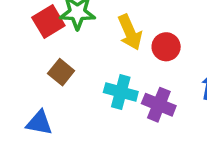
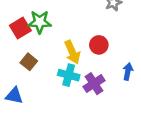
yellow arrow: (130, 32) -> (72, 52), moved
purple cross: (159, 105) -> (94, 84), turned 35

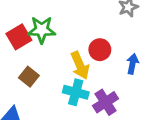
red circle: (99, 45) -> (100, 50), moved
blue arrow: (128, 71) -> (132, 64), moved

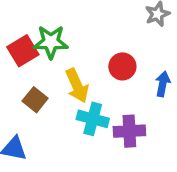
yellow arrow: (80, 65) -> (77, 86), moved
purple cross: (106, 102) -> (129, 131), turned 30

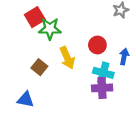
red square: (23, 51) -> (35, 17), moved
cyan cross: (93, 119) -> (103, 73), moved

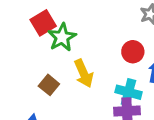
green star: (50, 29) -> (62, 37), turned -30
red circle: (97, 45) -> (133, 52), moved

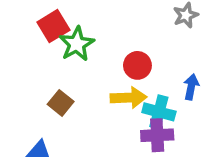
red circle: (133, 52) -> (137, 65), moved
yellow arrow: (84, 73) -> (129, 98), moved, turned -68

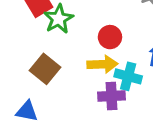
brown square: (61, 103) -> (45, 69), size x1.4
purple cross: (157, 135) -> (112, 96), moved

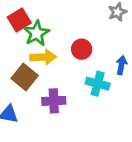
yellow arrow: (102, 64) -> (43, 57), moved
purple cross: (112, 96) -> (54, 101), moved

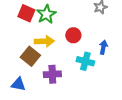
red square: (19, 20) -> (26, 13), turned -36
green star: (37, 33) -> (46, 14), moved

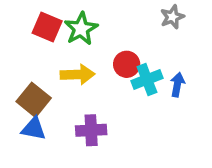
brown square: (30, 56) -> (34, 100), moved
cyan cross: (85, 61) -> (147, 80), moved, turned -36
blue triangle: (18, 84) -> (34, 129), moved

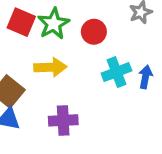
red circle: (127, 64) -> (94, 32), moved

